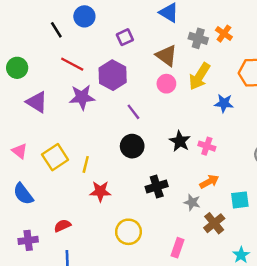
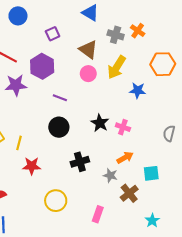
purple line: (133, 112) -> (60, 98), turned -32

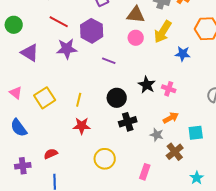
brown triangle: (88, 49) -> (136, 15), turned -30
black circle: (59, 127) -> (117, 98), moved
yellow line: (19, 143) -> (79, 100), moved

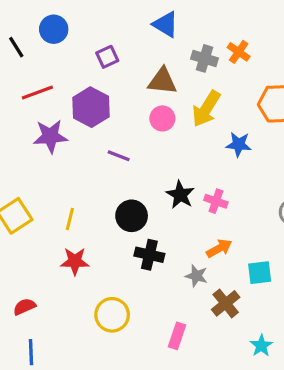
red line: (59, 22) -> (37, 92), turned -48
black cross: (128, 122) -> (149, 255), turned 30

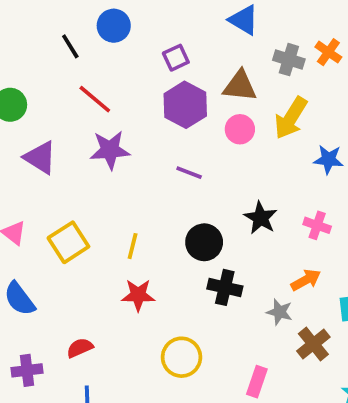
red line: (37, 92) -> (95, 99), turned 60
purple hexagon: (91, 107) -> (185, 105), moved
pink cross: (216, 201) -> (317, 225), moved

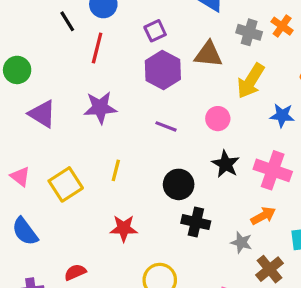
red line: (95, 99) -> (97, 48), moved, turned 64
pink circle: (240, 129) -> (218, 119), moved
pink cross: (317, 225) -> (273, 170), size x1.6
yellow line: (133, 246) -> (116, 170), moved

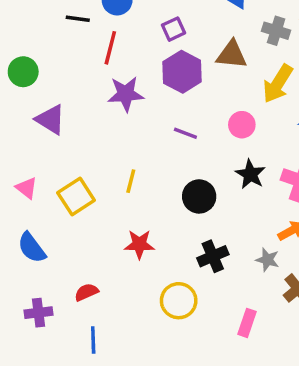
black line: (67, 21) -> (78, 19), turned -50
purple star: (100, 108) -> (126, 94), moved
black cross: (196, 222) -> (213, 256), moved, turned -36

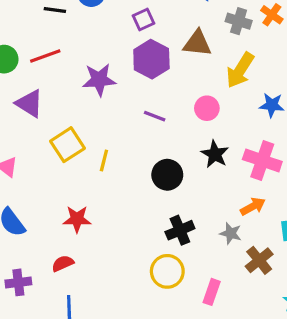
red line: (110, 48) -> (45, 56), moved, turned 56
yellow square: (76, 196) -> (67, 145), moved
red star: (139, 244) -> (77, 219), moved
yellow circle: (179, 301) -> (167, 271), moved

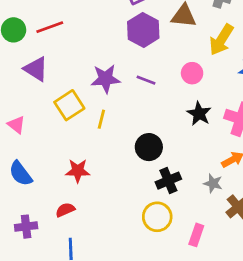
purple star: (99, 80) -> (106, 79), moved
black circle: (167, 175) -> (149, 147), moved

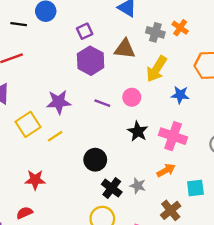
purple line: (146, 80) -> (102, 103), moved
yellow line: (101, 119) -> (55, 136), turned 42
black cross: (168, 181) -> (112, 188), turned -30
gray star: (213, 183) -> (138, 186), moved

